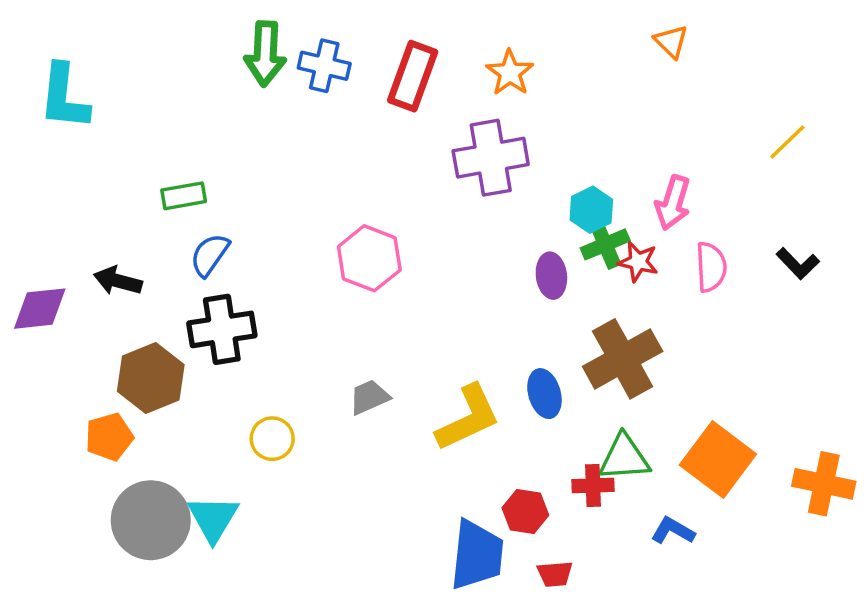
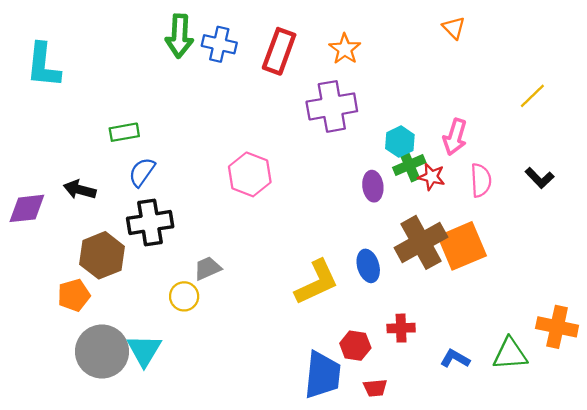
gray trapezoid: (369, 397) -> (208, 268), moved
green triangle: (624, 458) -> (510, 354), moved
orange square: (718, 459) -> (462, 246), moved, turned 30

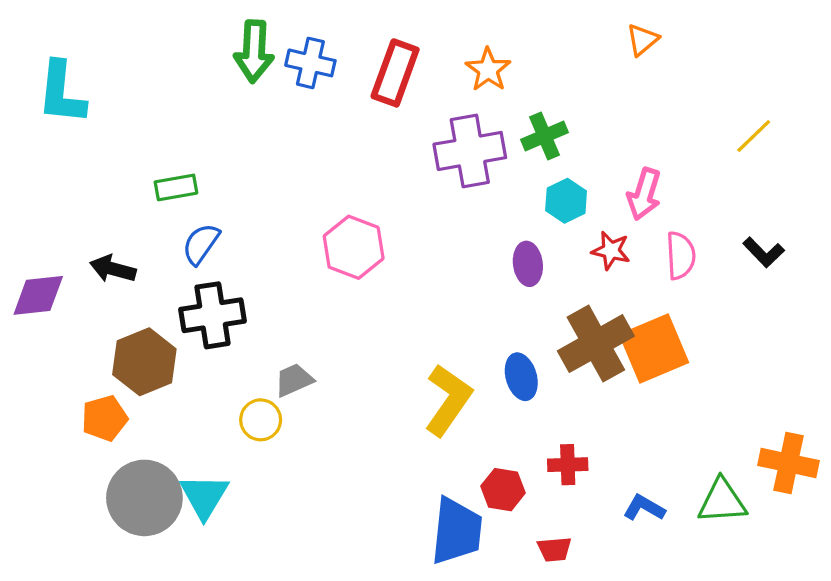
orange triangle: (454, 28) -> (642, 40), turned 35
green cross: (409, 165) -> (544, 136), moved
yellow L-shape: (317, 282) -> (448, 400), turned -30
red trapezoid: (375, 388) -> (554, 549), moved

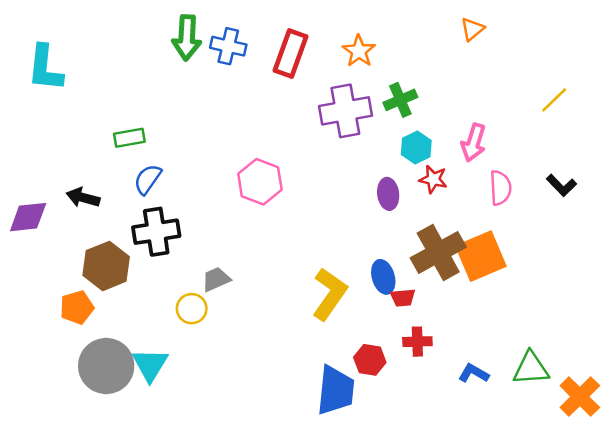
red star: (611, 251) -> (433, 179), moved
orange cross: (789, 463) -> (580, 397), moved, turned 33
red trapezoid: (554, 549) -> (403, 298), moved

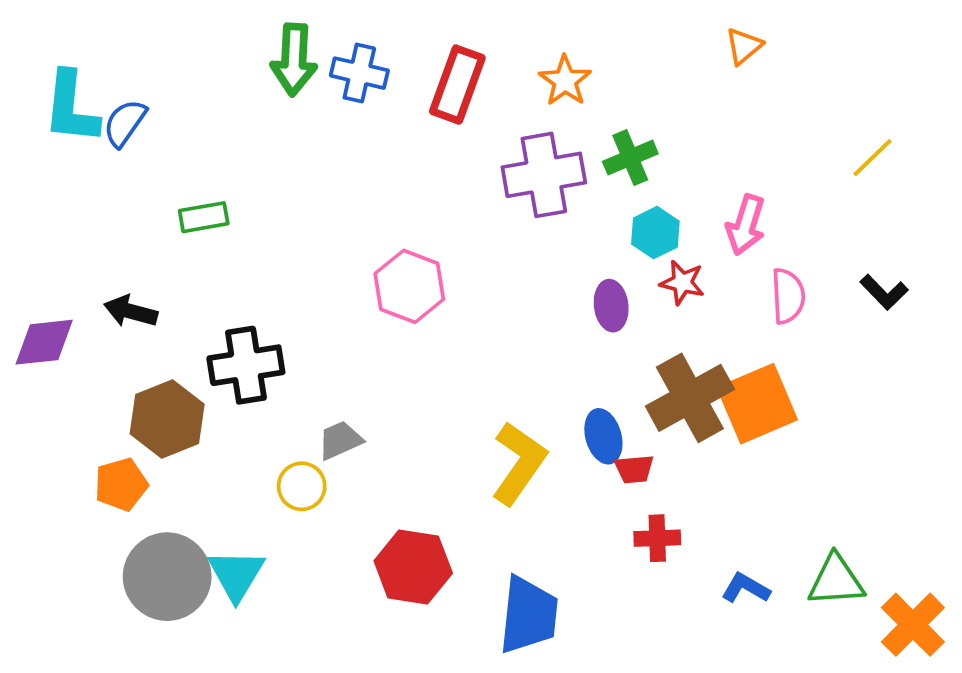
blue semicircle: (148, 179) -> (125, 123), moved
red hexagon: (370, 360) -> (413, 567), moved, size x1.5

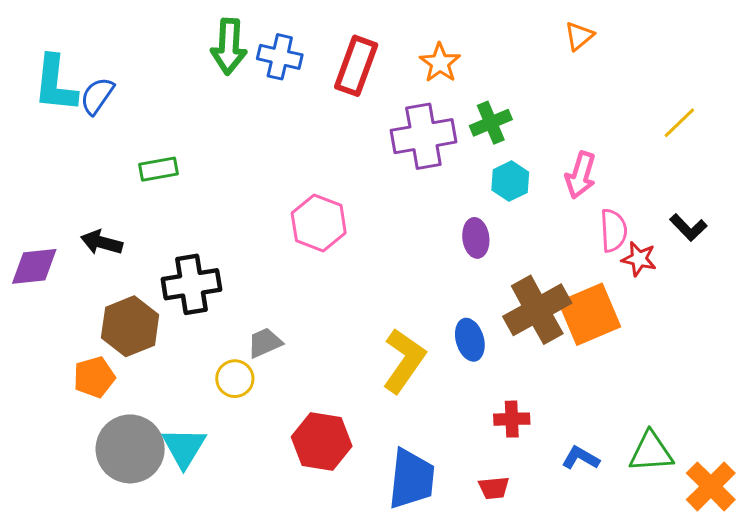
red star: (682, 283) -> (639, 259), moved
red trapezoid: (634, 469) -> (494, 488), moved

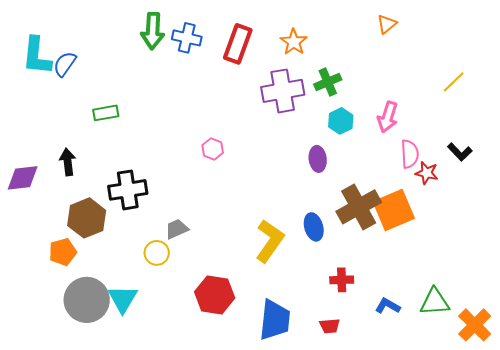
pink hexagon: (319, 223) -> (213, 149), size x0.6
black arrow: (102, 242) -> (68, 162), turned 68

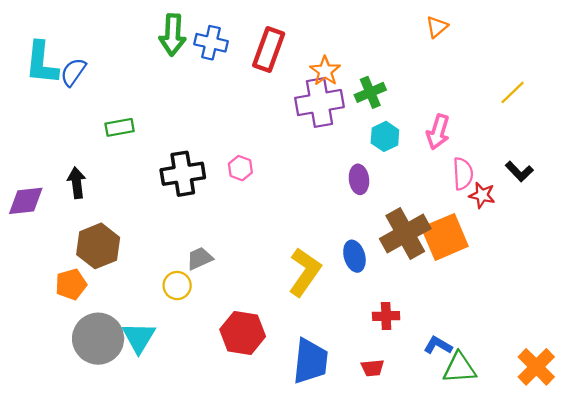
orange star: (294, 42) -> (325, 71), moved
black cross: (128, 190) -> (183, 174), moved
green triangle: (435, 302) -> (459, 368), moved

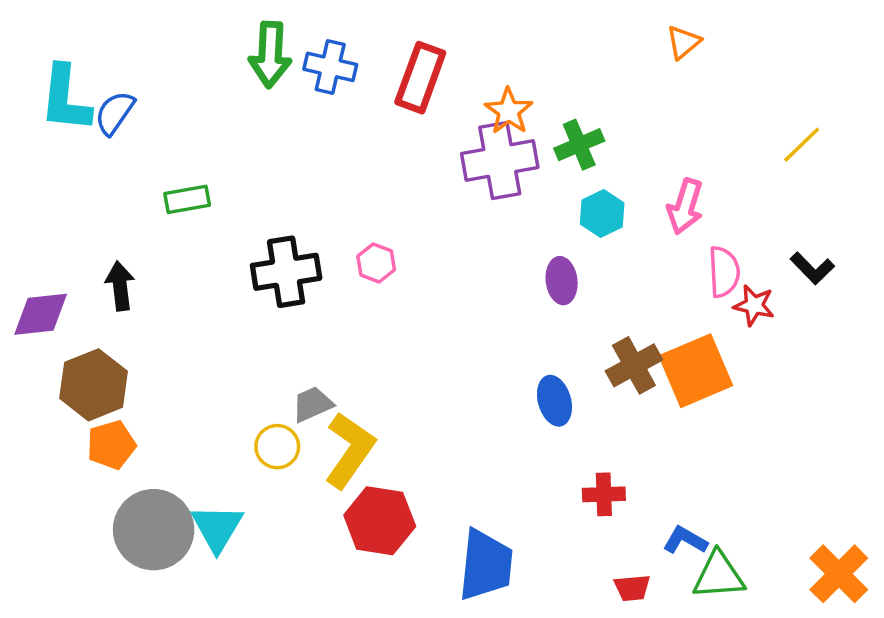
brown cross: (405, 234) -> (634, 365), size x0.7
brown hexagon: (98, 246) -> (94, 385), moved
yellow L-shape: (305, 272) -> (350, 450), moved
red trapezoid: (373, 368) -> (632, 588), moved

